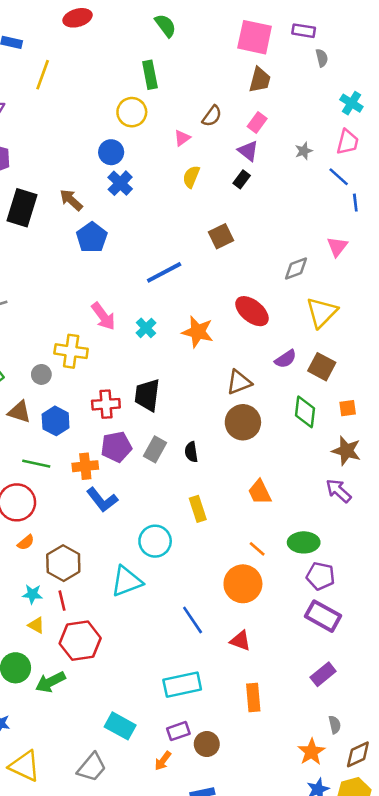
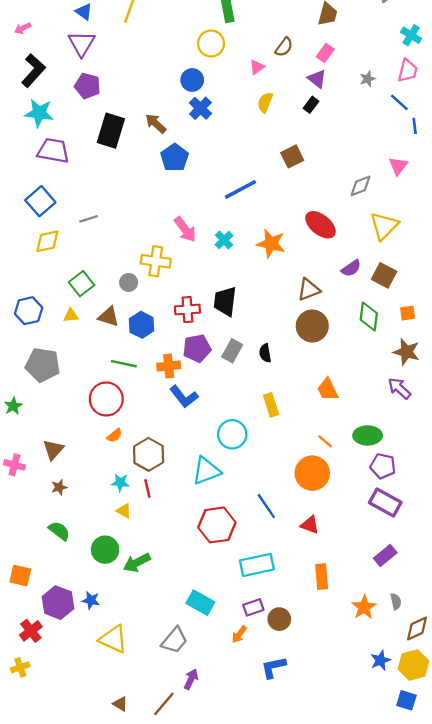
red hexagon: (80, 641) -> (217, 525), moved
orange star: (311, 752) -> (364, 607), moved

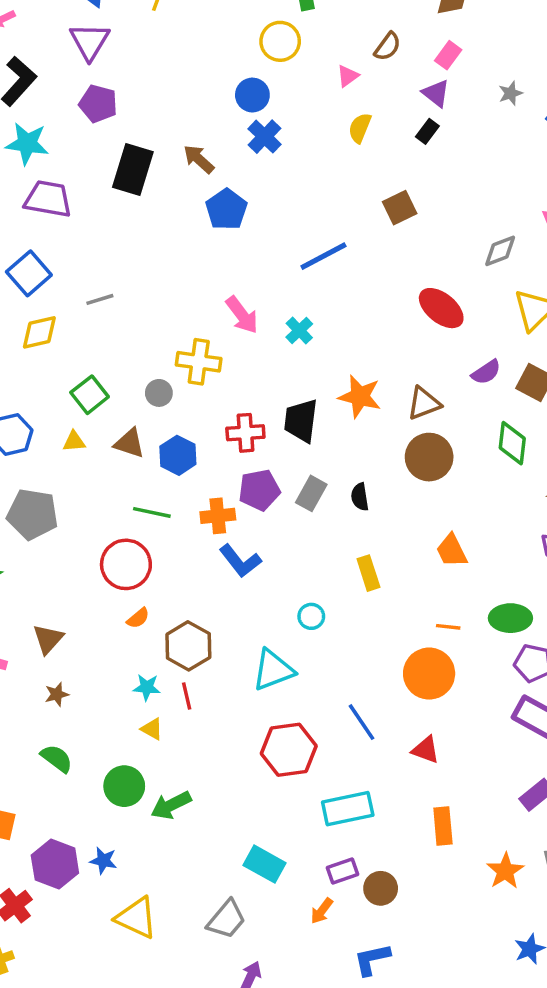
orange star: (271, 244) -> (360, 396), moved
cyan circle: (232, 434) -> (311, 616), size x0.6
orange line: (325, 441) -> (448, 627), turned -35

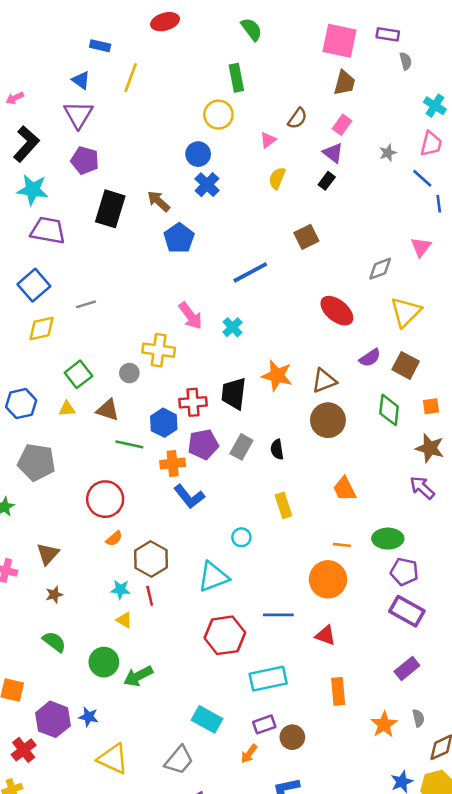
blue hexagon: (178, 455) -> (164, 423), moved
green line: (152, 512) -> (129, 444), moved
blue line: (362, 722) -> (278, 615), turned -56

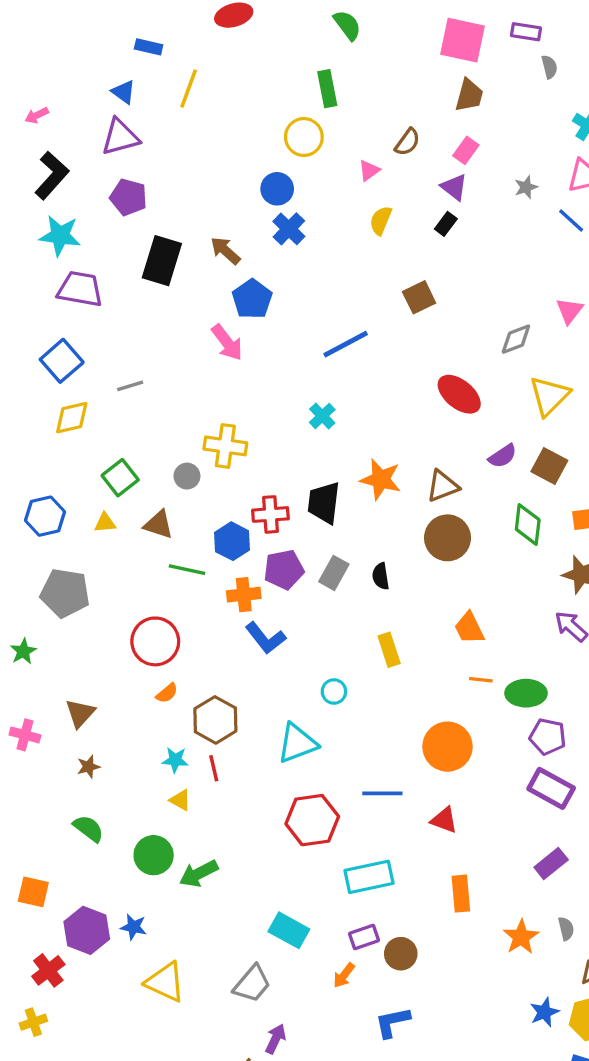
purple triangle: (78, 115) -> (120, 137), turned 44
pink arrow: (190, 316) -> (227, 342), moved
orange line: (342, 545) -> (481, 680), moved

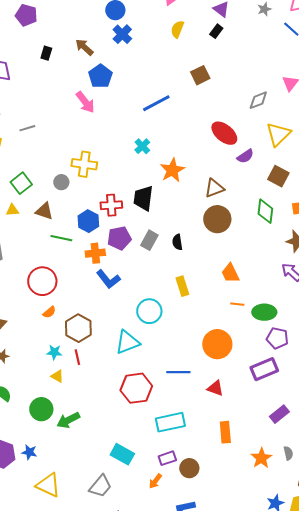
black rectangle: (162, 261) -> (46, 53), size x0.5
purple semicircle: (503, 456) -> (245, 156), moved
orange star: (381, 479) -> (172, 170), moved, turned 30
cyan circle: (334, 691) -> (149, 311), size x1.6
purple rectangle: (551, 788) -> (264, 369), moved, turned -52

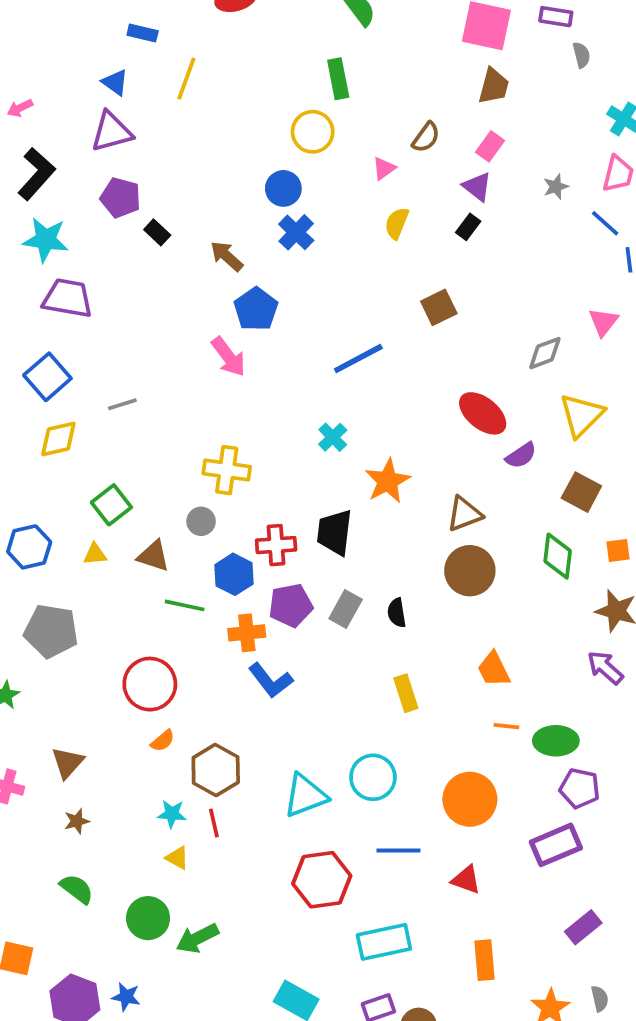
black rectangle: (46, 53) -> (157, 232), moved, turned -64
gray circle: (61, 182) -> (201, 521), moved
cyan circle: (149, 311) -> (373, 777), moved

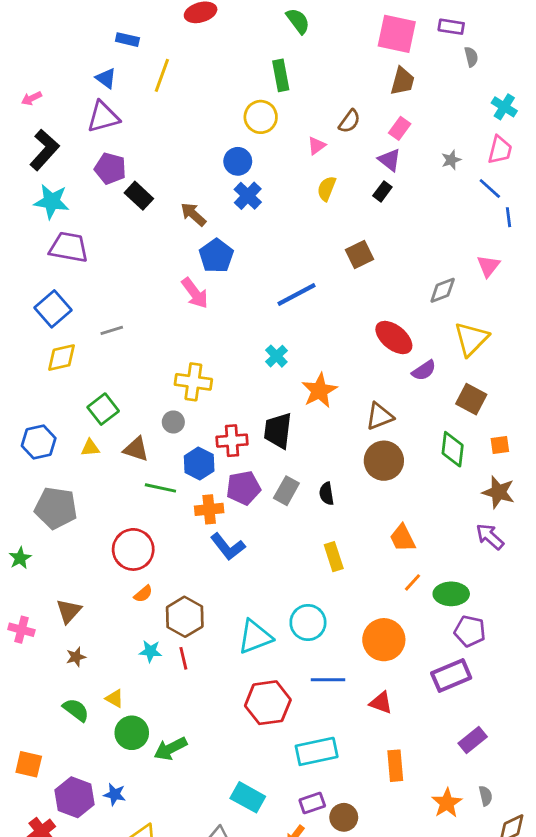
black rectangle: (157, 232) -> (139, 196), size x1.4
orange line: (506, 726) -> (413, 582), turned -54
yellow triangle: (177, 858) -> (115, 698), moved

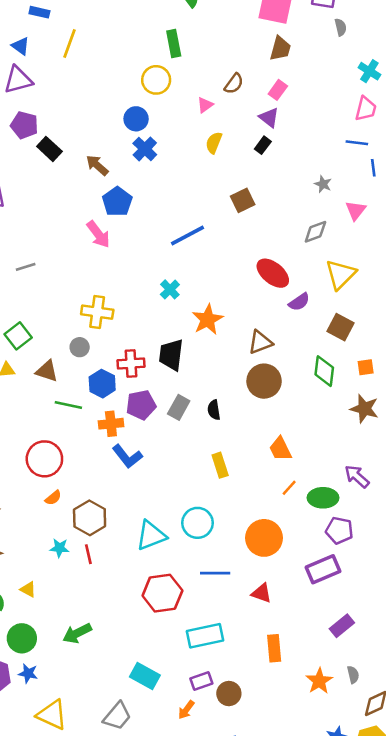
gray star: (451, 160) -> (323, 184), moved, turned -30
blue line: (490, 189) -> (357, 143), turned -35
purple arrow: (490, 537) -> (357, 476), moved
green circle: (132, 733) -> (22, 638), moved

